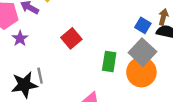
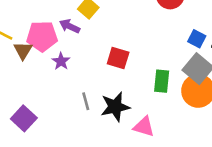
red square: (71, 38) -> (118, 58), turned -30
black star: (24, 85) -> (115, 107), moved

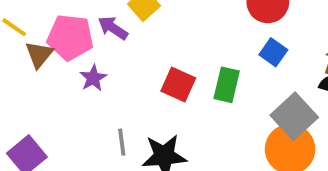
blue square: (197, 39) -> (273, 52), moved
green rectangle: (162, 81) -> (227, 85), moved

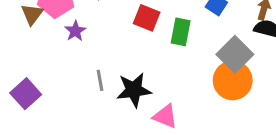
red square: (178, 84) -> (147, 18), moved

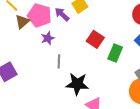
gray line: (100, 80) -> (59, 61), moved

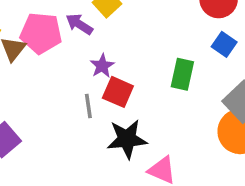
purple star: (48, 38) -> (102, 66), moved
red square: (95, 39) -> (118, 92), moved

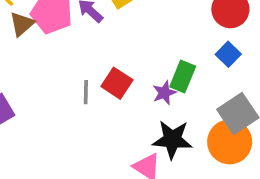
purple star: (102, 66) -> (164, 93), moved
black star: (127, 139) -> (172, 139), moved

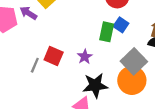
green rectangle: (183, 77) -> (107, 32), moved
gray line: (86, 92) -> (35, 65), turned 32

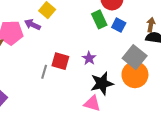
green rectangle: (107, 32) -> (99, 19), moved, turned -30

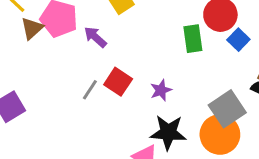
purple arrow: (32, 25) -> (95, 37), moved
blue square: (119, 25) -> (238, 40), moved

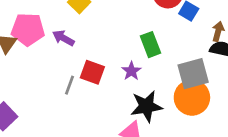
green rectangle: (193, 39) -> (151, 45), moved
gray square: (227, 109) -> (193, 74), turned 32

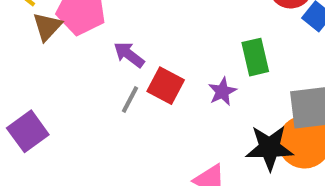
purple arrow: (63, 38) -> (129, 55), moved
black star: (146, 106) -> (269, 148), moved

